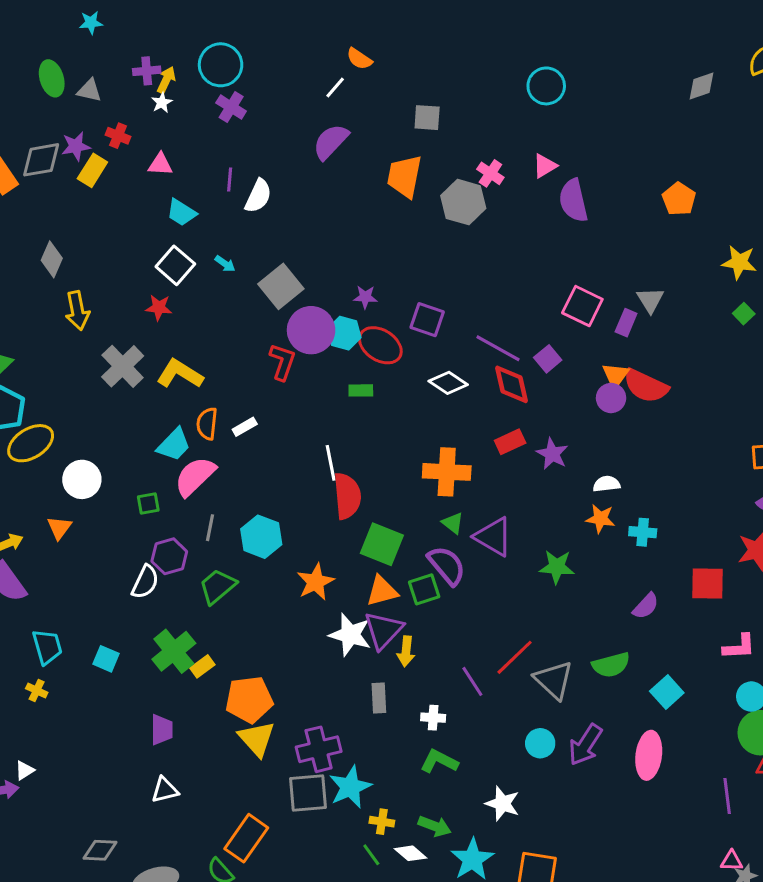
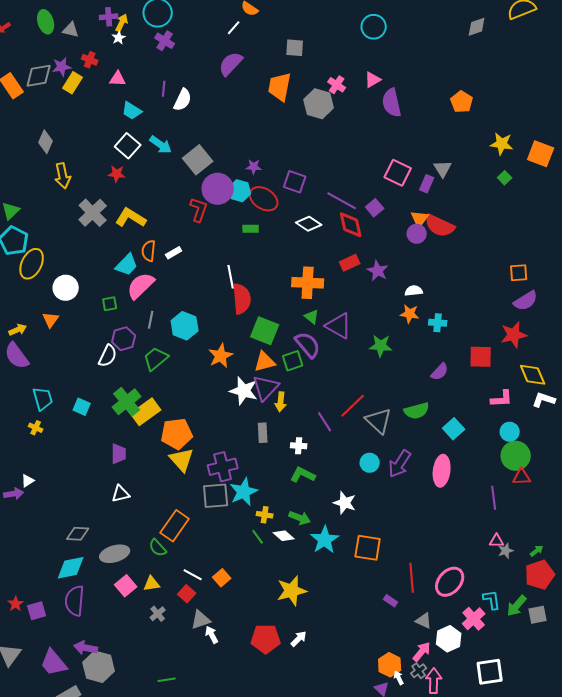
cyan arrow: (225, 264) -> (161, 145), size x1.6
yellow ellipse: (31, 443) -> (32, 264), turned -32
yellow rectangle: (202, 666) -> (146, 412), size x1.8

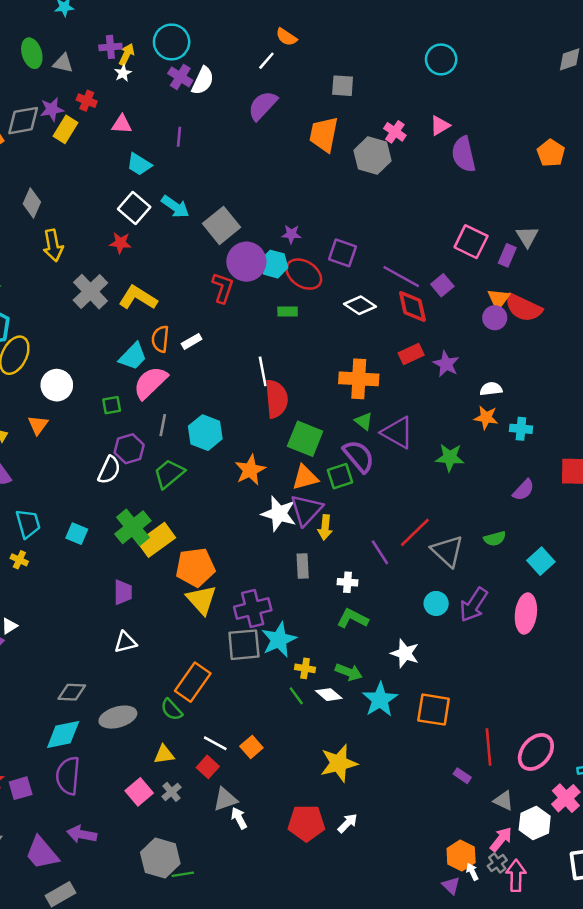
white semicircle: (183, 100) -> (203, 81), moved
green semicircle: (417, 411) -> (495, 539), size x0.7
pink square: (126, 586) -> (139, 792), moved
gray hexagon: (99, 667) -> (160, 858), moved

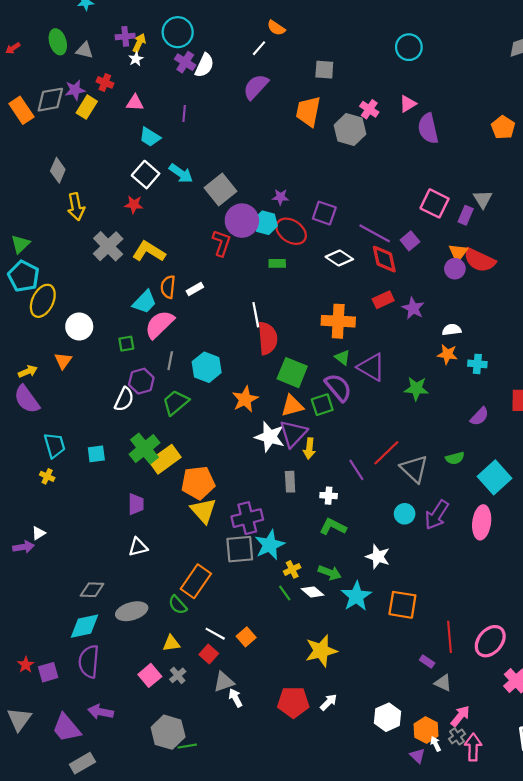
cyan square: (77, 534) -> (96, 454), turned -30
cyan square: (541, 561) -> (494, 477), size x1.4
yellow cross: (305, 668) -> (292, 569), turned -35
gray triangle: (503, 801) -> (443, 683), moved
white hexagon: (535, 823) -> (387, 717), moved

